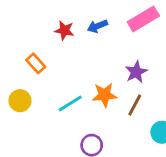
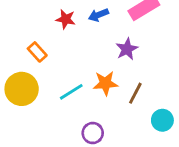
purple star: (136, 72) -> (127, 49), moved
yellow circle: (20, 101) -> (22, 89), size x1.5

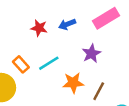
orange rectangle: (37, 52) -> (21, 64), moved
cyan line: (71, 92) -> (49, 63), moved

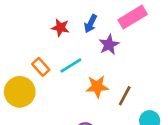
blue arrow: (67, 24) -> (91, 24), turned -42
purple star: (91, 53) -> (109, 45), moved

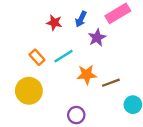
yellow circle: (20, 92) -> (29, 91), moved
brown line: (125, 96) -> (111, 83), turned 42

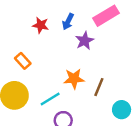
cyan line: (64, 56) -> (50, 99), moved
brown line: (111, 83) -> (99, 87), turned -48

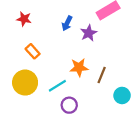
blue arrow: (68, 22) -> (67, 23), moved
red star: (41, 25) -> (24, 19), moved

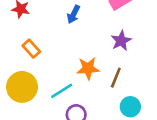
purple star: (89, 33) -> (121, 41), moved
cyan circle: (122, 95) -> (130, 107), moved

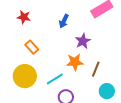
purple star: (121, 41) -> (83, 41), moved

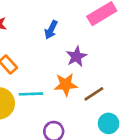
brown line: (96, 69) -> (94, 94), turned 35
cyan line: (55, 79) -> (31, 94), moved, turned 30

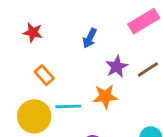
brown line: (94, 94) -> (148, 69), moved

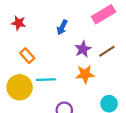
orange star: (105, 96) -> (85, 74), moved

